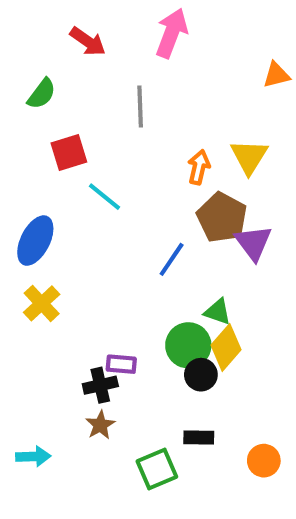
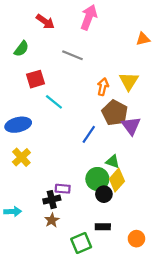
gray line: (140, 106) -> (72, 55), turned -66
blue ellipse: (35, 241) -> (18, 125), turned 50
cyan arrow: (33, 456) -> (13, 212), moved

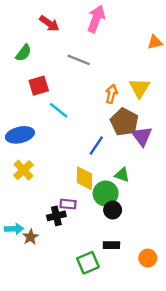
yellow diamond: (117, 180) -> (84, 178), moved, turned -40
brown star: (52, 220) -> (31, 237), moved

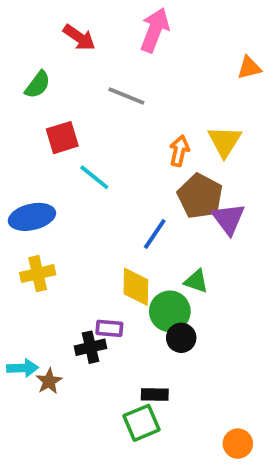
yellow cross: (23, 170) -> (38, 274), turned 30
black rectangle: (111, 245) -> (155, 394), moved
orange circle: (148, 258) -> (238, 444), moved

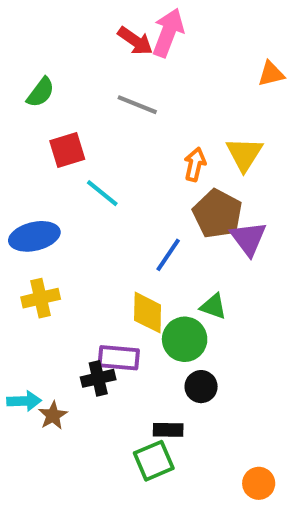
red arrow: (79, 37) -> (135, 41), moved
purple rectangle: (109, 328) -> (119, 358), size x1.4
black circle: (181, 338) -> (201, 387), moved

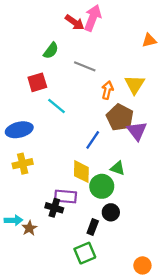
green semicircle: (41, 92) -> (51, 51), moved
gray line: (137, 105) -> (85, 66), moved
black cross: (98, 378) -> (54, 208), turned 30
black rectangle: (168, 430) -> (93, 227), moved, turned -70

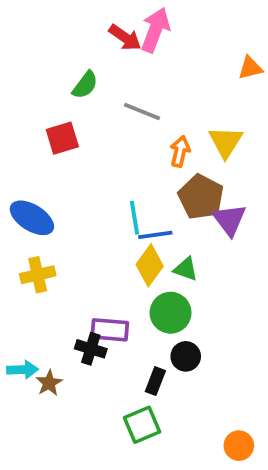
cyan line: (57, 106) -> (134, 218), moved, turned 42
blue ellipse: (19, 130) -> (32, 218), turned 45
blue line: (93, 140) -> (155, 235), turned 48
green triangle: (118, 168) -> (186, 269), moved
yellow diamond: (81, 172) -> (150, 265), moved, turned 35

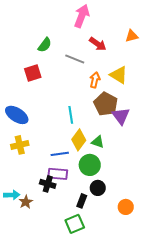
red arrow: (125, 37) -> (98, 44), moved
yellow triangle: (226, 142) -> (119, 75), turned -30
blue line: (155, 235) -> (60, 154), moved
orange circle: (239, 446) -> (126, 207), moved

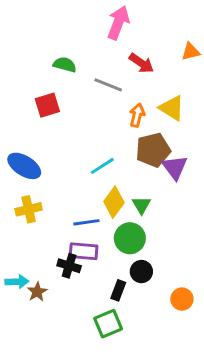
green semicircle: (45, 45) -> (65, 65), turned -112
brown pentagon: (106, 104) -> (153, 150), turned 30
cyan line: (71, 115) -> (102, 166), turned 66
green triangle: (98, 142) -> (141, 205), turned 40

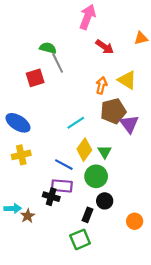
gray line: (108, 85) -> (58, 63), moved, turned 42
blue line: (86, 222) -> (64, 165), turned 36

